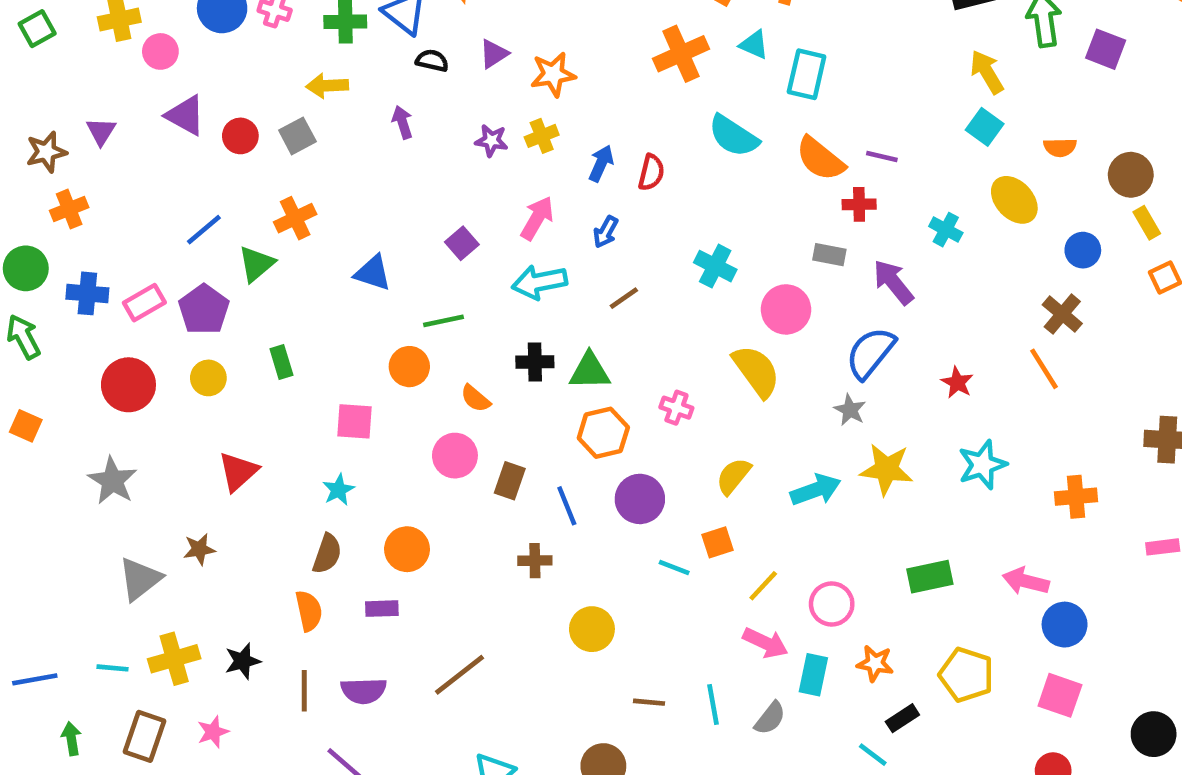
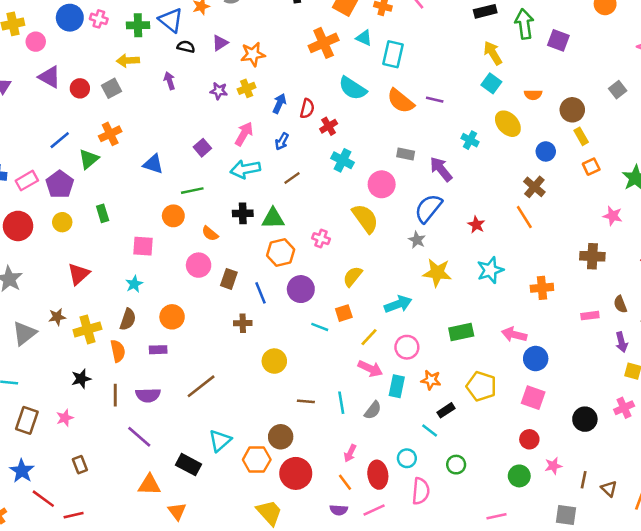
red cross: (859, 204) -> (329, 126), moved, turned -30
cyan arrow: (816, 490) -> (398, 304), moved
yellow cross: (174, 659) -> (87, 329), moved

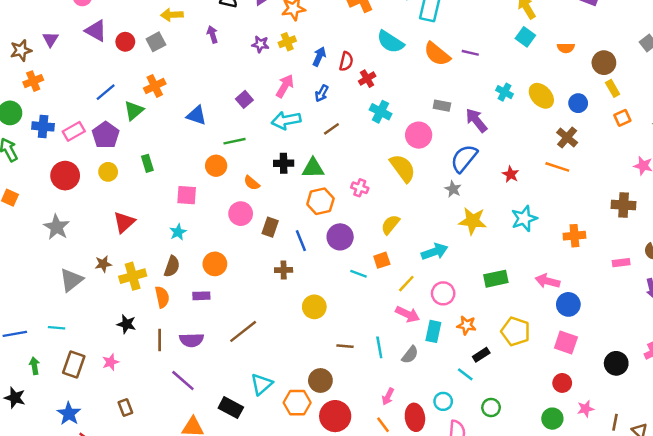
yellow ellipse: (508, 124) -> (541, 96), moved
orange line: (524, 217) -> (557, 167), turned -40
black star: (81, 379) -> (127, 324), turned 30

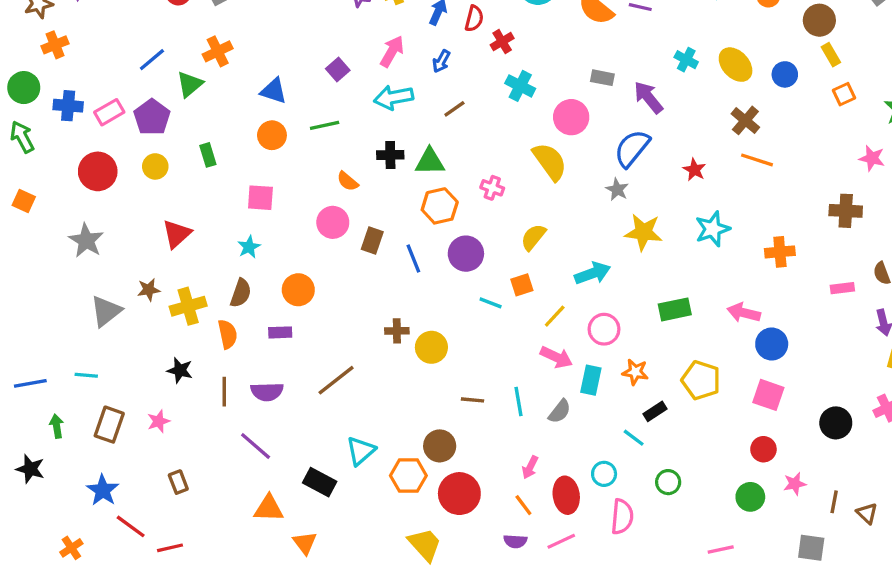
brown cross: (567, 138) -> (745, 120), moved
orange circle: (216, 166) -> (272, 135), moved
brown cross: (284, 270) -> (397, 331), moved

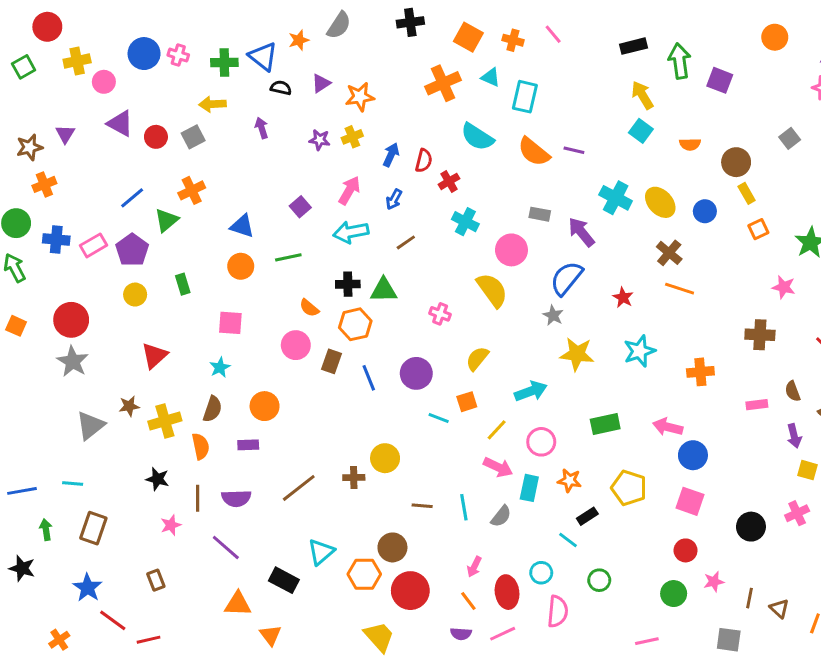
cyan cross: (686, 60) -> (616, 198), size x1.5
red circle: (98, 171) -> (71, 320), moved
orange hexagon: (440, 206) -> (355, 324), moved
brown cross: (397, 331) -> (354, 478), moved
pink star: (159, 421) -> (171, 525), moved

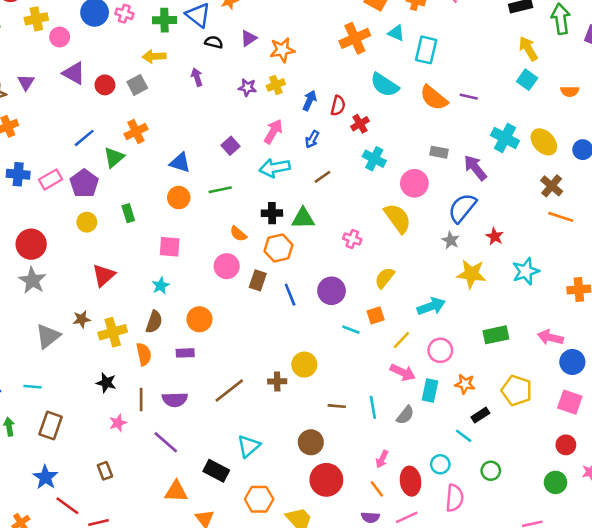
red star: (623, 298) -> (495, 236), moved
orange hexagon: (364, 574) -> (259, 499), moved

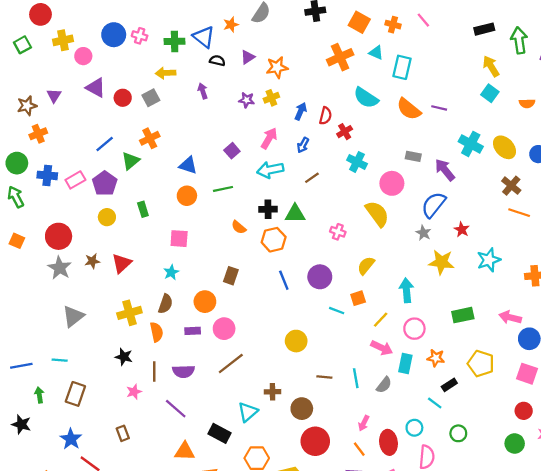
pink circle: (227, 266) -> (224, 329), moved
brown rectangle: (258, 280) -> (231, 276), moved
cyan arrow: (431, 306) -> (407, 290), turned -75
brown star: (82, 319) -> (92, 261), moved
brown cross: (277, 381) -> (272, 392), moved

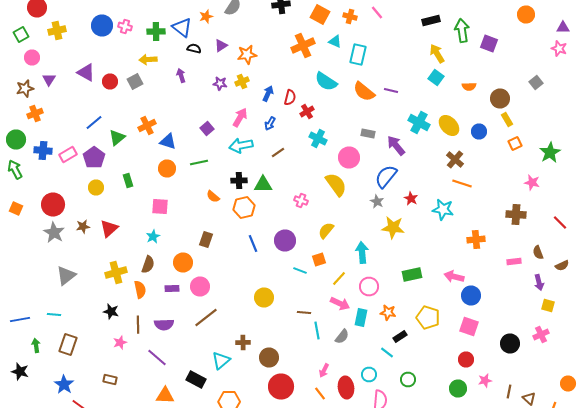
pink circle: (83, 56) -> (32, 58), moved
orange cross: (150, 138) -> (147, 126), moved
cyan star: (489, 260) -> (443, 210), moved, turned 30
brown line: (324, 377) -> (304, 312), moved
brown rectangle: (123, 433) -> (110, 380), turned -56

